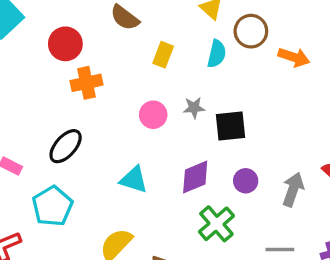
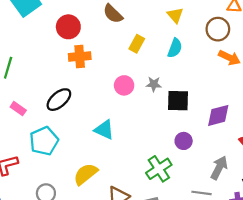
brown circle: (251, 31) -> (218, 29), moved
purple diamond: (195, 177) -> (218, 115), moved
gray arrow: (293, 189) -> (219, 168), moved

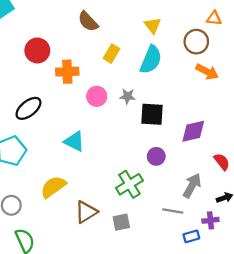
red circle: (68, 27) -> (37, 50), moved
cyan semicircle: (175, 48) -> (151, 60), size x1.4
orange cross: (80, 57) -> (67, 72), moved

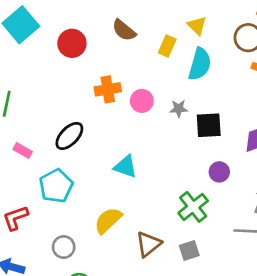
red circle: (37, 50) -> (72, 43), moved
yellow rectangle: (112, 54) -> (167, 46), moved
pink circle: (97, 96) -> (142, 101), moved

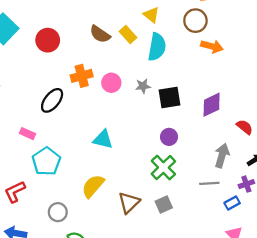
brown semicircle: (124, 30) -> (100, 34), moved
yellow rectangle: (167, 46) -> (128, 34), turned -60
black ellipse: (69, 136) -> (52, 100), moved
pink rectangle: (23, 151) -> (27, 134), moved
purple circle: (219, 172) -> (169, 137), moved

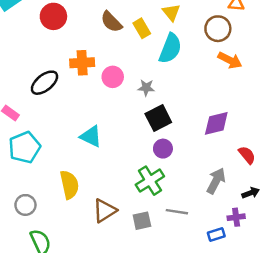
black square: (170, 98) -> (158, 118), moved, turned -30
gray line: (209, 183) -> (177, 212), moved
yellow semicircle: (93, 186) -> (69, 185), turned 115

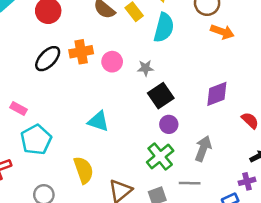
black ellipse: (44, 83) -> (48, 59), moved
gray arrow: (216, 181) -> (203, 149), moved

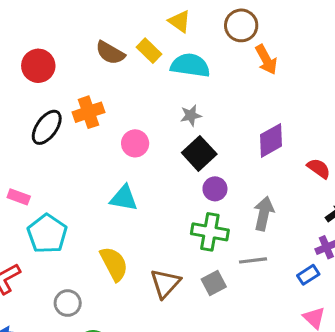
cyan semicircle: (164, 28) -> (190, 65), turned -88
orange arrow: (222, 32) -> (266, 60), turned 50
pink circle: (112, 62) -> (135, 143), moved
gray star: (145, 68) -> (191, 115), moved
green cross: (160, 157) -> (210, 232), turned -32

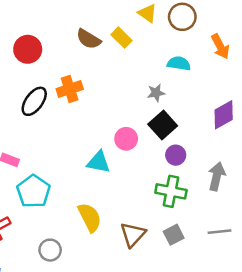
brown circle: (241, 25) -> (182, 17), moved
cyan semicircle: (190, 65) -> (179, 64), moved, size x0.7
pink circle: (135, 143) -> (126, 139), moved
gray line: (253, 260) -> (220, 232), moved

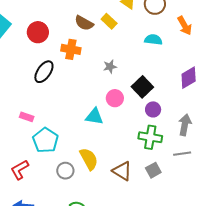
orange cross: (70, 89) -> (71, 49), moved, turned 30
gray star: (156, 93) -> (110, 67), moved
gray line: (220, 232) -> (182, 154), moved
brown triangle: (133, 234) -> (122, 171), turned -40
gray circle: (50, 250) -> (65, 171), moved

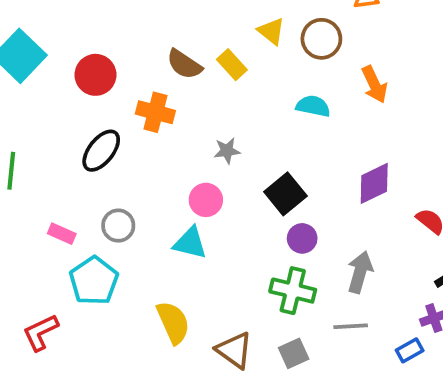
pink circle: (115, 98) -> (206, 200), moved
gray circle: (65, 171) -> (118, 226), moved

